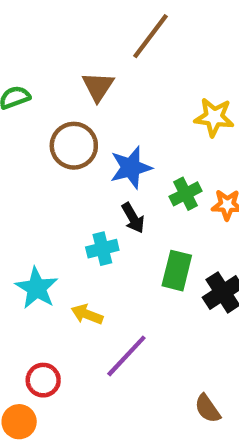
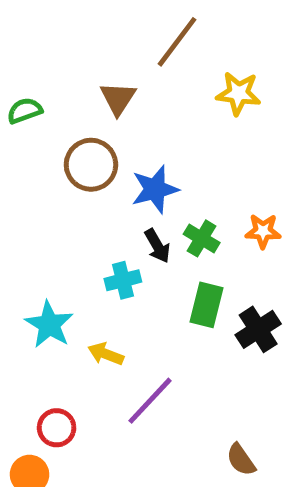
yellow star: (214, 117) -> (238, 93), moved
green cross: (186, 194) -> (202, 238), moved, turned -32

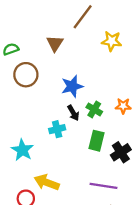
brown circle: (91, 165) -> (26, 75), moved
yellow arrow: (106, 354) -> (47, 182), moved, size x1.5
purple line: (150, 401) -> (103, 186), moved, turned 56

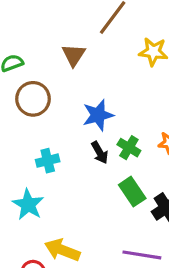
cyan cross: (57, 129) -> (48, 161), moved
green rectangle: (97, 141) -> (132, 192), turned -48

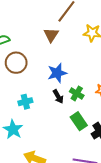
brown triangle: (74, 55) -> (51, 35), moved

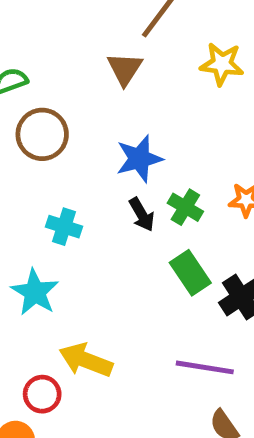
cyan cross: (25, 102) -> (64, 227), turned 32

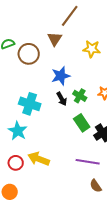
yellow star: (222, 64) -> (92, 49), moved
brown circle: (42, 134) -> (29, 54), moved
cyan cross: (64, 227) -> (30, 104), size x1.5
red circle: (42, 394) -> (16, 163), moved

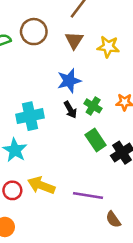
brown triangle: (55, 39) -> (74, 40), moved
brown circle: (29, 54) -> (34, 32), moved
cyan cross: (30, 104) -> (30, 116), turned -30
purple line: (88, 162) -> (88, 195), moved

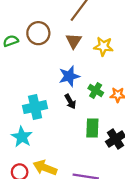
green cross: (93, 106) -> (96, 90), moved
green rectangle: (96, 140) -> (92, 128), turned 36

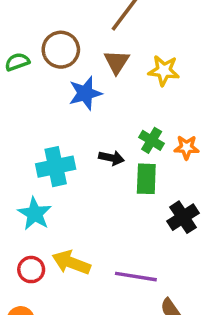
blue star: (69, 76) -> (85, 93), moved
black arrow: (70, 102) -> (111, 158), turned -48
green rectangle: (92, 128) -> (146, 179), moved

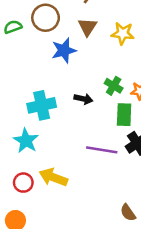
green rectangle: (146, 179) -> (124, 115), moved
purple line: (136, 277) -> (102, 150), moved

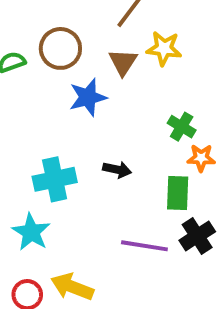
yellow star: (123, 33) -> (164, 48), moved
green cross: (114, 86) -> (182, 127), moved

